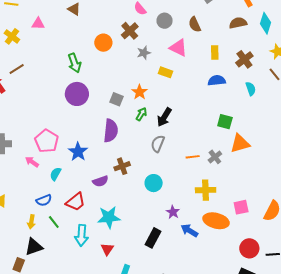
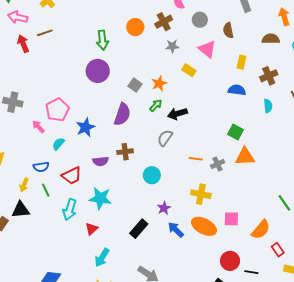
black arrow: (164, 117) -> (177, 114), turned 30

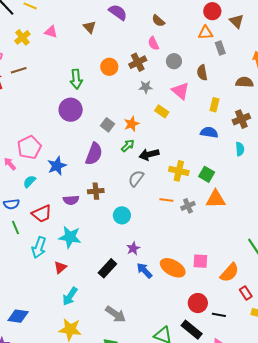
yellow cross: (201, 194) -> (179, 171), moved

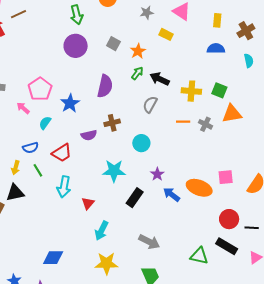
gray square: (107, 125) -> (113, 44), moved
black arrow: (149, 154) -> (160, 79), turned 48
gray cross: (188, 206) -> (205, 124), turned -32
cyan star: (70, 237) -> (114, 171), moved

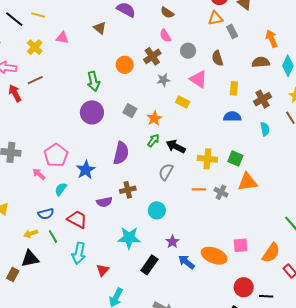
red trapezoid: (62, 153) -> (77, 219), turned -120
yellow arrow: (16, 168) -> (31, 234), turned 56

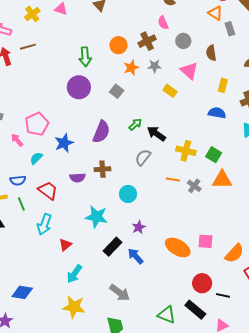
orange triangle: (215, 18) -> (215, 13), turned 35
orange star: (154, 118) -> (131, 68), moved
blue arrow: (186, 262) -> (136, 256), moved

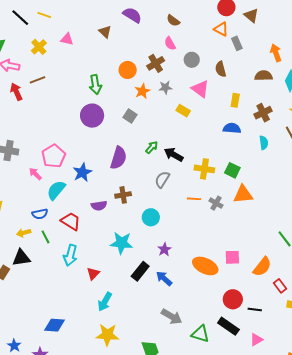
cyan semicircle: (36, 158) -> (56, 190), size x1.5
gray arrow: (120, 293) -> (172, 317), moved

